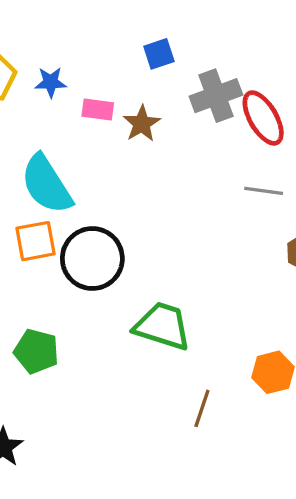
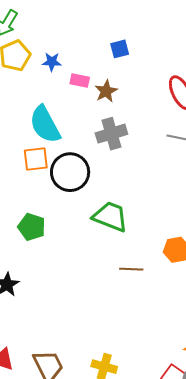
gray cross: (216, 96) -> (111, 134), moved
brown line: (202, 408) -> (131, 269), turned 70

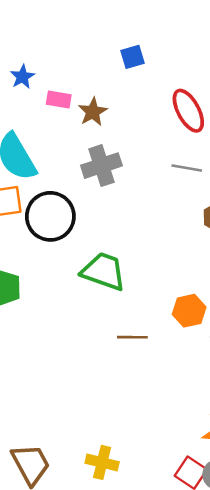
blue square: (120, 49) -> (133, 57), moved
blue star: (52, 62) -> (22, 77), turned -30

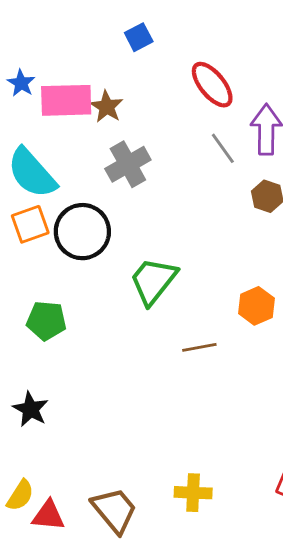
pink rectangle: (59, 99) -> (66, 100), size x1.8
gray line: (187, 168) -> (223, 148), turned 56
green trapezoid: (104, 271) -> (153, 281), turned -60

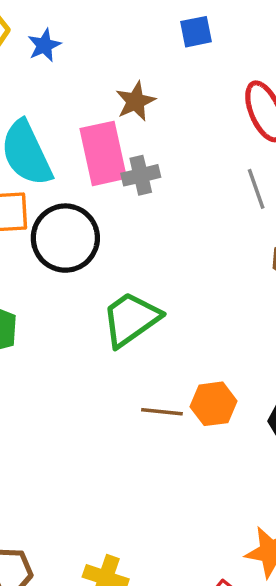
pink rectangle: (66, 100) -> (103, 153), moved, turned 63
gray cross: (128, 164) -> (141, 175), size x0.7
orange hexagon: (256, 306) -> (213, 404), moved

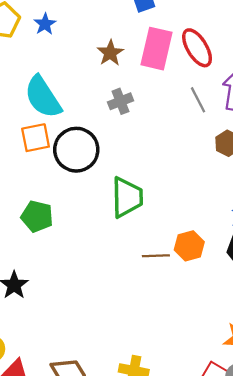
pink rectangle: (103, 153) -> (157, 49), moved, turned 33
green trapezoid: (131, 319) -> (127, 197), turned 132

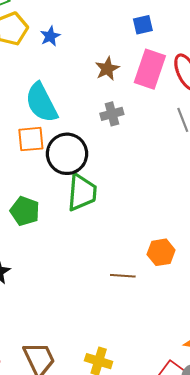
green trapezoid: (127, 197) -> (82, 192), moved
brown line: (156, 256) -> (123, 276), moved

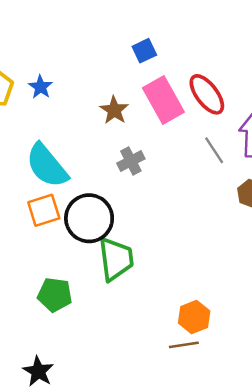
pink rectangle: (150, 69) -> (163, 100), turned -36
orange hexagon: (161, 252) -> (194, 317), moved

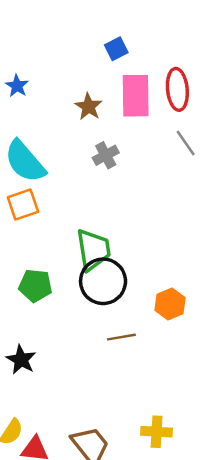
red ellipse: (207, 94) -> (177, 89), turned 33
pink rectangle: (163, 100) -> (136, 96), turned 30
black circle: (89, 218) -> (103, 281), moved
brown line: (184, 345) -> (121, 337), moved

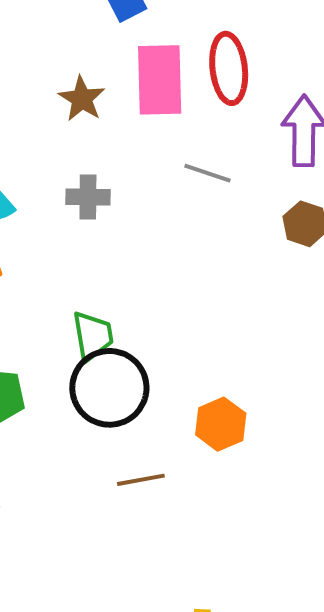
gray line: (186, 143) -> (208, 173), moved, turned -36
gray cross: (106, 155) -> (88, 197), moved, turned 30
green trapezoid: (93, 250) -> (93, 336), size x0.7

